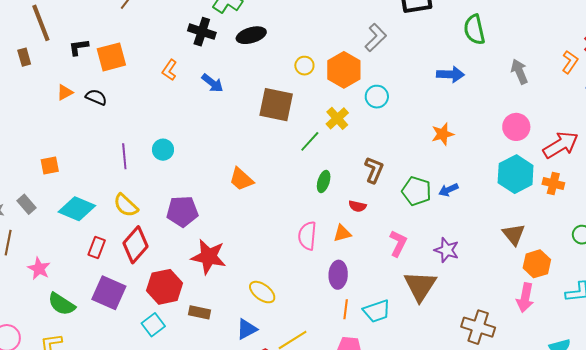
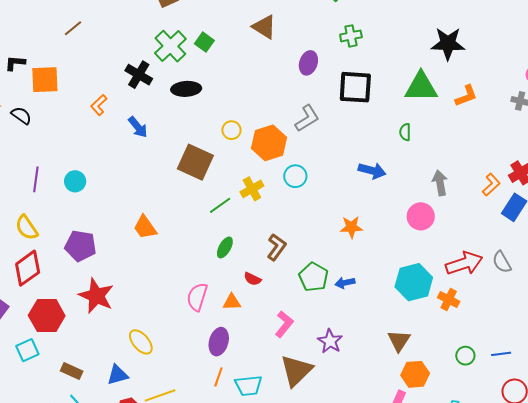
green semicircle: (474, 30) -> (405, 132), size x0.6
pink circle: (516, 127) -> (421, 216), moved
brown rectangle: (199, 312) -> (72, 371), moved

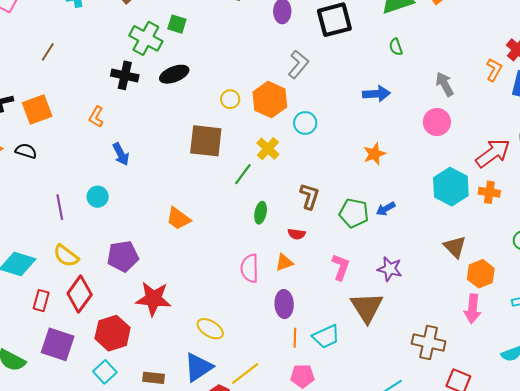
blue arrow: (138, 127) -> (121, 154), moved, turned 30
blue triangle: (118, 375) -> (198, 367), size x1.4

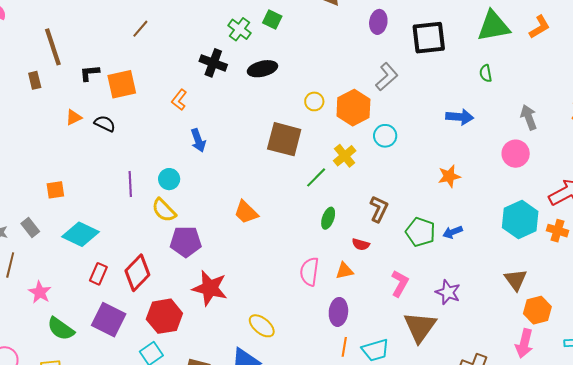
green cross: (146, 38) -> (239, 29), size x0.7
yellow semicircle: (66, 256) -> (164, 210), moved

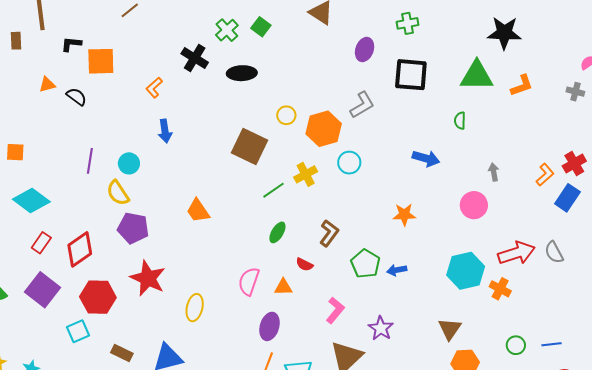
gray arrow: (529, 117) -> (494, 172), size x0.7
yellow ellipse: (262, 326) -> (195, 308), moved, turned 52

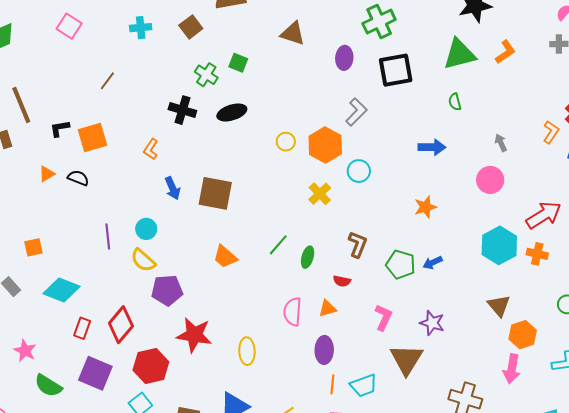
green cross: (408, 23) -> (379, 22), size x1.5
brown square: (250, 147) -> (215, 193), moved
green line: (274, 190) -> (278, 245), moved

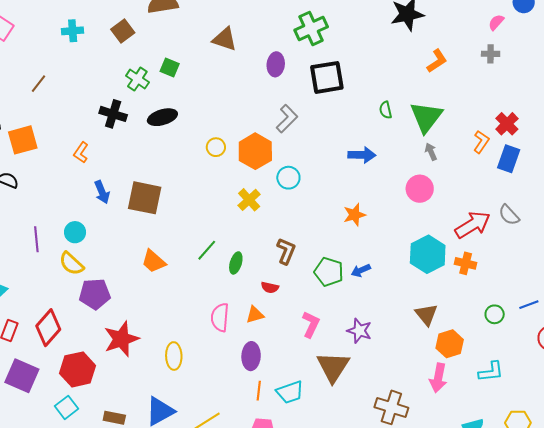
green triangle: (459, 54) -> (426, 117), moved, turned -39
red star: (194, 335) -> (121, 339), turned -30

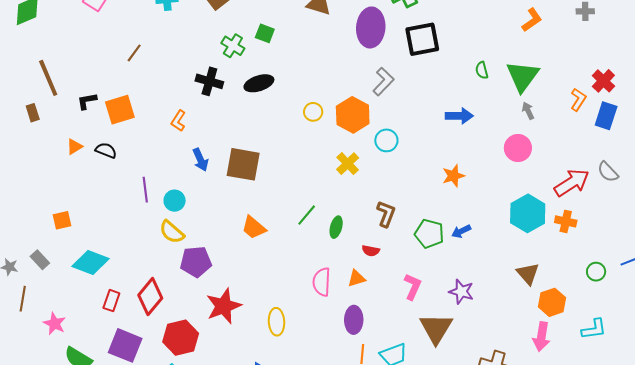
purple ellipse: (276, 64) -> (371, 27), size x1.6
purple line: (36, 239) -> (145, 190), moved

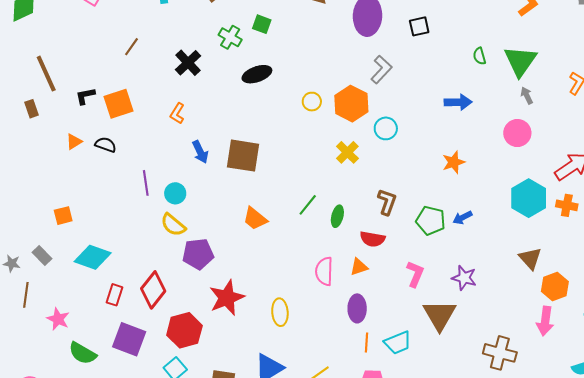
black square: (422, 39) -> (419, 26), size x0.6
black cross: (209, 81) -> (188, 63), moved, turned 32
red semicircle: (371, 251) -> (373, 239), size x1.4

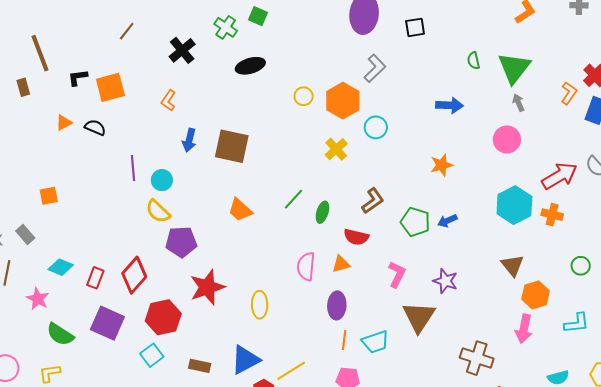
blue arrow: (200, 152) -> (189, 140), turned 35
brown L-shape: (387, 202) -> (373, 201), turned 32
cyan diamond: (93, 257) -> (61, 267), moved, size x0.7

